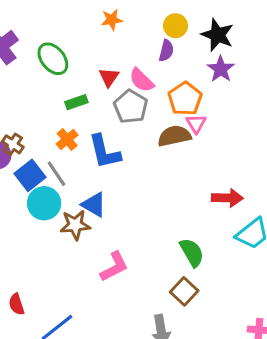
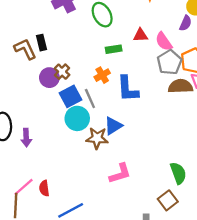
red triangle: (109, 77) -> (140, 35), turned 42
gray pentagon: (131, 107) -> (169, 62), moved
blue triangle: (94, 205) -> (113, 126), turned 48

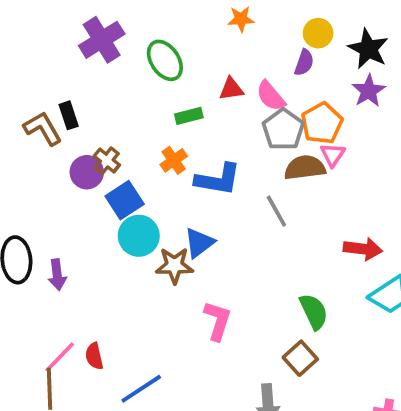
blue L-shape: (128, 89) -> (218, 179), turned -72
gray line: (90, 99) -> (276, 211), moved
pink L-shape: (120, 174) -> (218, 321), turned -50

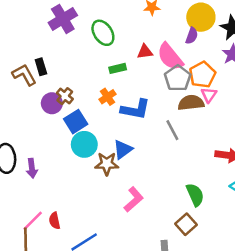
yellow circle: (318, 33) -> (201, 17), size x1.5
pink semicircle: (271, 96) -> (170, 57), size x1.4
pink L-shape: (218, 321) -> (134, 199), turned 30

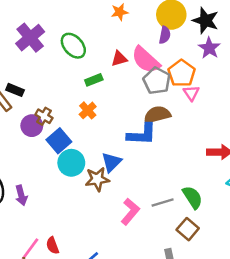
black rectangle: (41, 67) -> (15, 90), turned -42
brown semicircle: (191, 103) -> (157, 115), moved
blue L-shape: (135, 109) -> (142, 134), moved
gray line: (172, 130) -> (163, 203), moved, turned -70

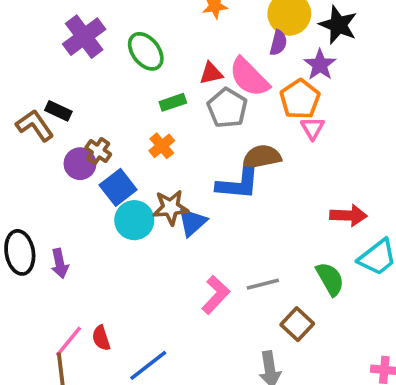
purple star: (209, 48) -> (320, 65), moved
gray pentagon: (157, 81) -> (227, 108), moved
brown star: (97, 179) -> (171, 208), moved
green semicircle: (192, 197) -> (330, 279), moved

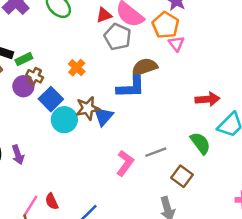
green rectangle: (173, 102) -> (24, 59), moved

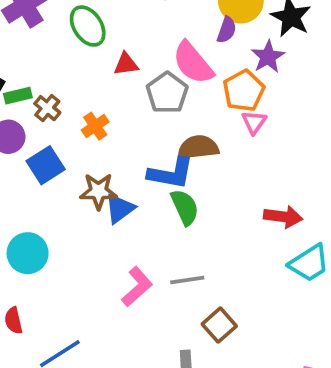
red triangle: (104, 15) -> (126, 64), moved
brown cross: (35, 76) -> (47, 108), moved
cyan circle: (64, 120) -> (28, 253), moved
green semicircle: (200, 143) -> (185, 207), moved

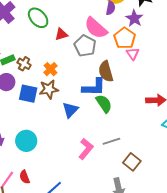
brown semicircle: (198, 147) -> (106, 71), turned -90
blue square: (46, 165) -> (28, 94), turned -36
brown star: (98, 191) -> (49, 89), moved

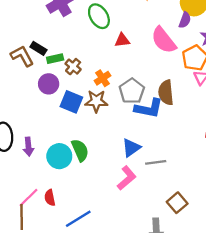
gray pentagon: (85, 46) -> (132, 91), moved
green semicircle: (104, 104) -> (80, 150), moved
blue triangle: (70, 110) -> (131, 148), moved
gray line: (111, 141) -> (156, 162), moved

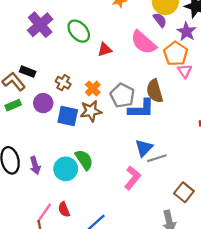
purple semicircle: (185, 20) -> (160, 20), turned -48
green rectangle: (55, 59) -> (13, 105), moved
blue triangle: (131, 148) -> (144, 148), moved

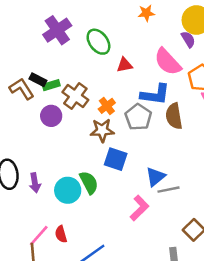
brown cross: (63, 83) -> (75, 96), size x1.5
green rectangle: (13, 105) -> (51, 85), moved
blue L-shape: (141, 109) -> (155, 94), moved
blue square: (68, 116) -> (116, 159), moved

